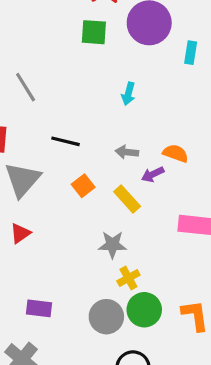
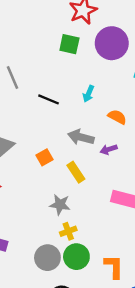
black line: (66, 141) -> (49, 99), moved
gray arrow: (127, 152) -> (81, 137), size x1.5
orange semicircle: (176, 153) -> (117, 117), moved
purple arrow: (153, 174) -> (109, 149), moved

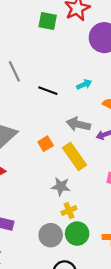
green square: (69, 44) -> (48, 21), moved
cyan arrow: (88, 94) -> (84, 84), turned -136
yellow rectangle: (76, 172) -> (75, 156), size x1.4

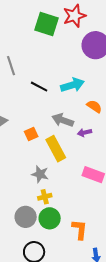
green square: (48, 21) -> (47, 24), size x1.4
cyan arrow: (84, 84) -> (72, 85), size x1.6

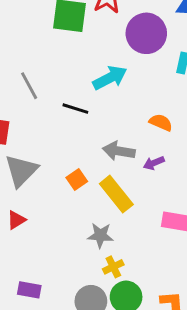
cyan arrow: (72, 85) -> (110, 78), moved

